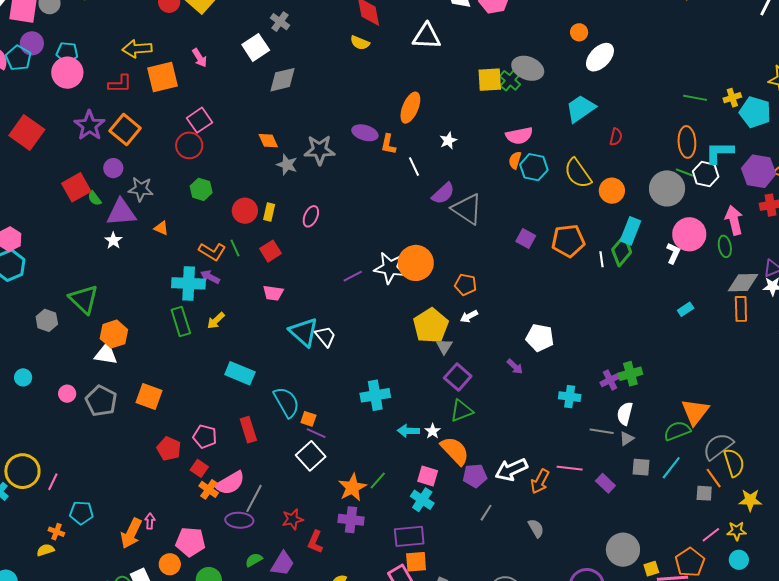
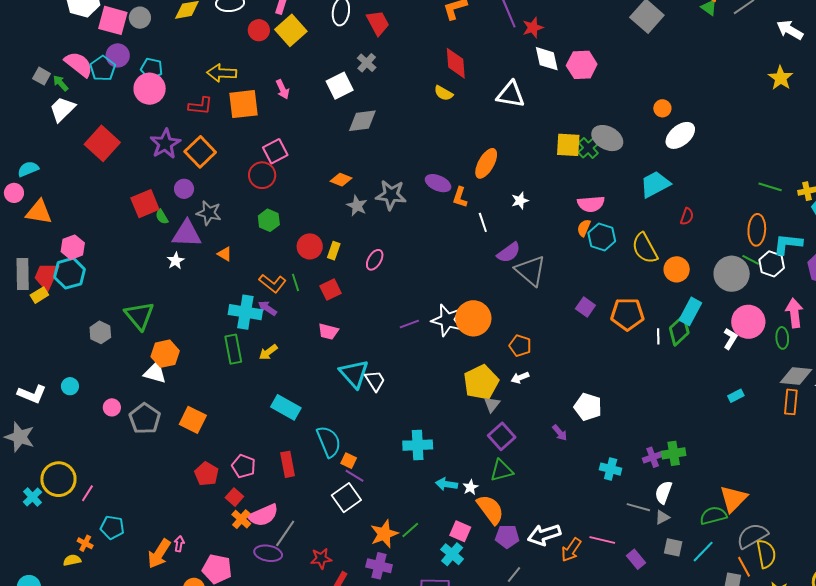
orange diamond: (268, 141) -> (341, 180), turned -50

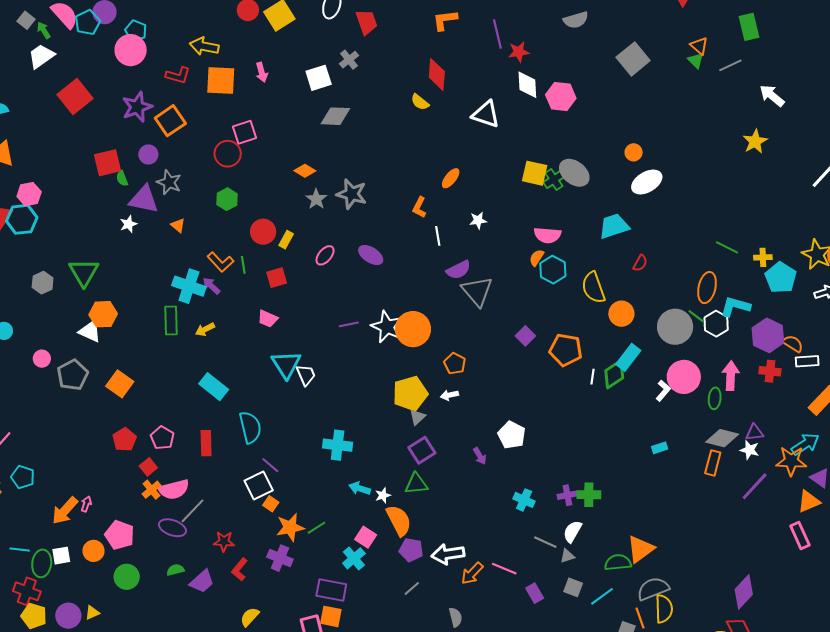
orange ellipse: (486, 163) -> (451, 178), size x0.7
purple ellipse: (438, 183) -> (371, 255), moved
orange square: (349, 461) -> (271, 504), moved

